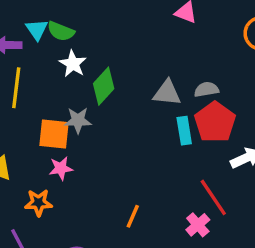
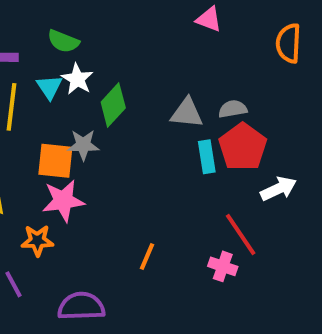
cyan triangle: (37, 30) -> (49, 87), moved
pink star: (61, 168) -> (63, 201), size x1.5
pink cross: (198, 225) -> (223, 266), turned -30

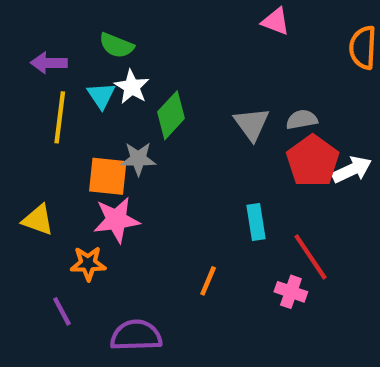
gray triangle: (187, 113) -> (252, 124), turned 48
cyan rectangle: (207, 157) -> (256, 222), moved
white arrow: (279, 189) -> (352, 170), moved

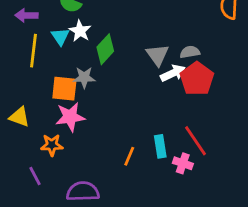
white arrow: (352, 170) -> (173, 73), moved
cyan rectangle: (256, 222) -> (160, 146), moved

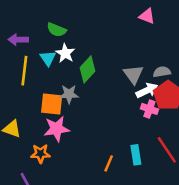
pink cross: (183, 163) -> (149, 109), moved

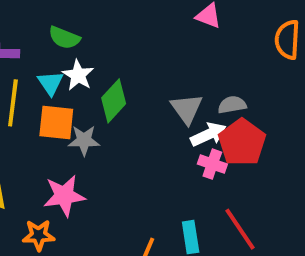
orange square: (52, 104) -> (56, 123), moved

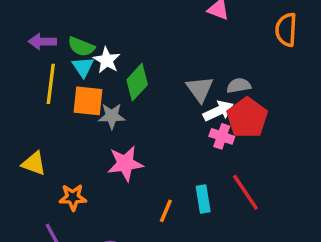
green semicircle: (64, 38) -> (81, 47), moved
pink star: (64, 196) -> (125, 163), moved

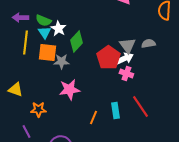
gray semicircle: (239, 86) -> (148, 44), moved
gray triangle: (200, 89) -> (127, 46), moved
red pentagon: (247, 118) -> (108, 58), moved

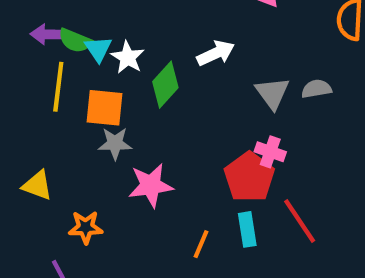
green semicircle: (43, 20) -> (75, 41), moved
cyan triangle: (44, 32) -> (98, 49), moved
red pentagon: (108, 58) -> (249, 177), moved
white arrow: (124, 58) -> (216, 53), moved
gray star: (61, 62) -> (115, 143), moved

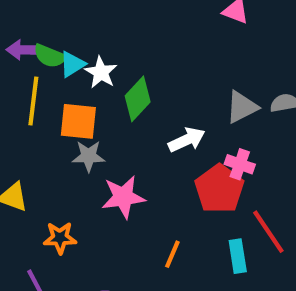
cyan triangle: (98, 49) -> (72, 64), turned 32
white arrow: (216, 53) -> (187, 140), moved
gray triangle: (272, 93) -> (242, 107), turned 39
cyan rectangle: (247, 229) -> (238, 256), moved

